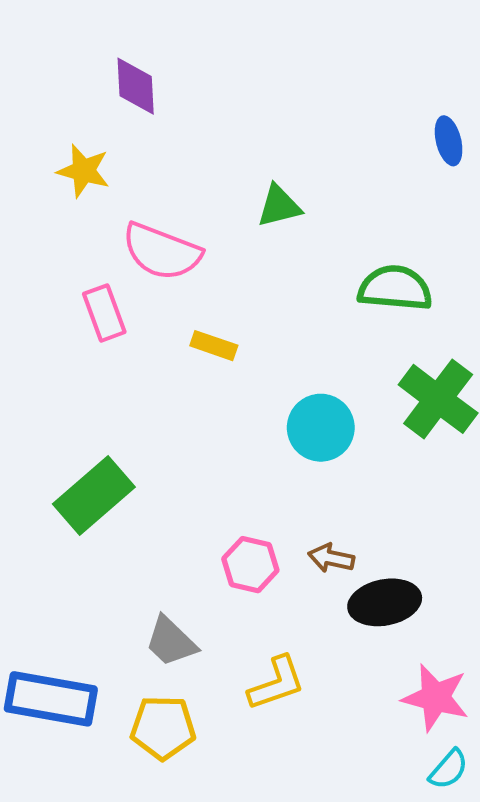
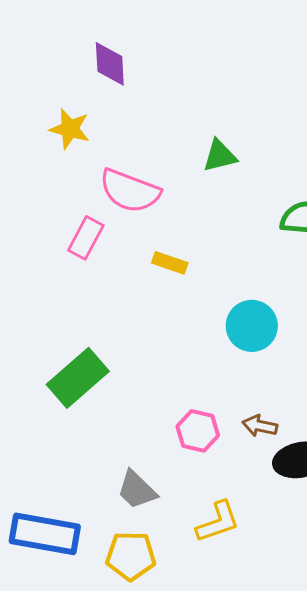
pink rectangle: (104, 313) -> (86, 238), turned 48

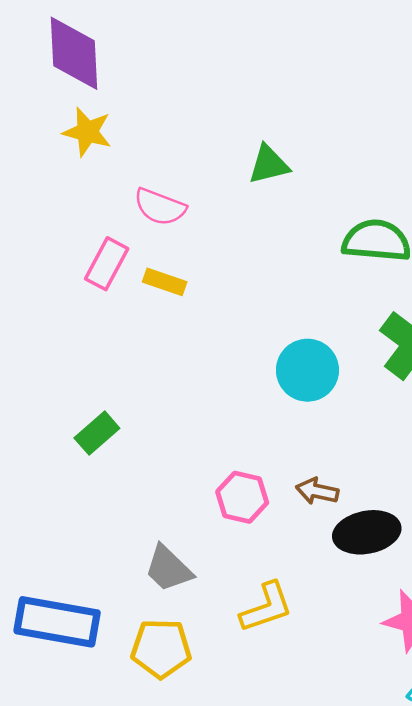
purple diamond: (110, 64) -> (74, 53), moved, size x1.4
pink semicircle: (130, 191) -> (160, 207), size x0.7
yellow rectangle: (170, 263) -> (165, 282), moved
green rectangle: (78, 378) -> (97, 433), size x0.6

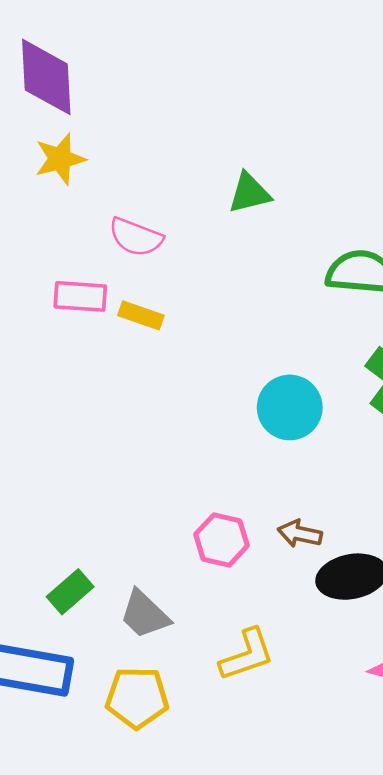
yellow star: (87, 132) -> (60, 159), turned -30
pink rectangle: (107, 264) -> (80, 296), turned 66
green rectangle: (97, 433) -> (70, 592), moved

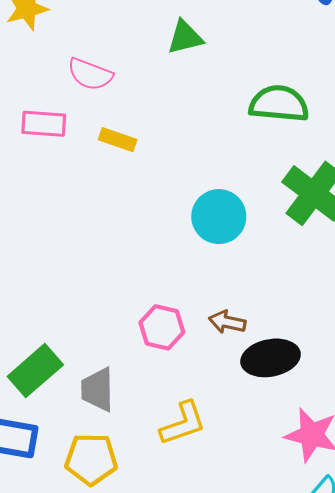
yellow rectangle: (141, 315) -> (118, 140), moved
green rectangle: (70, 592) -> (35, 371), size x1.4
gray trapezoid: (145, 614) -> (98, 390), turned 45

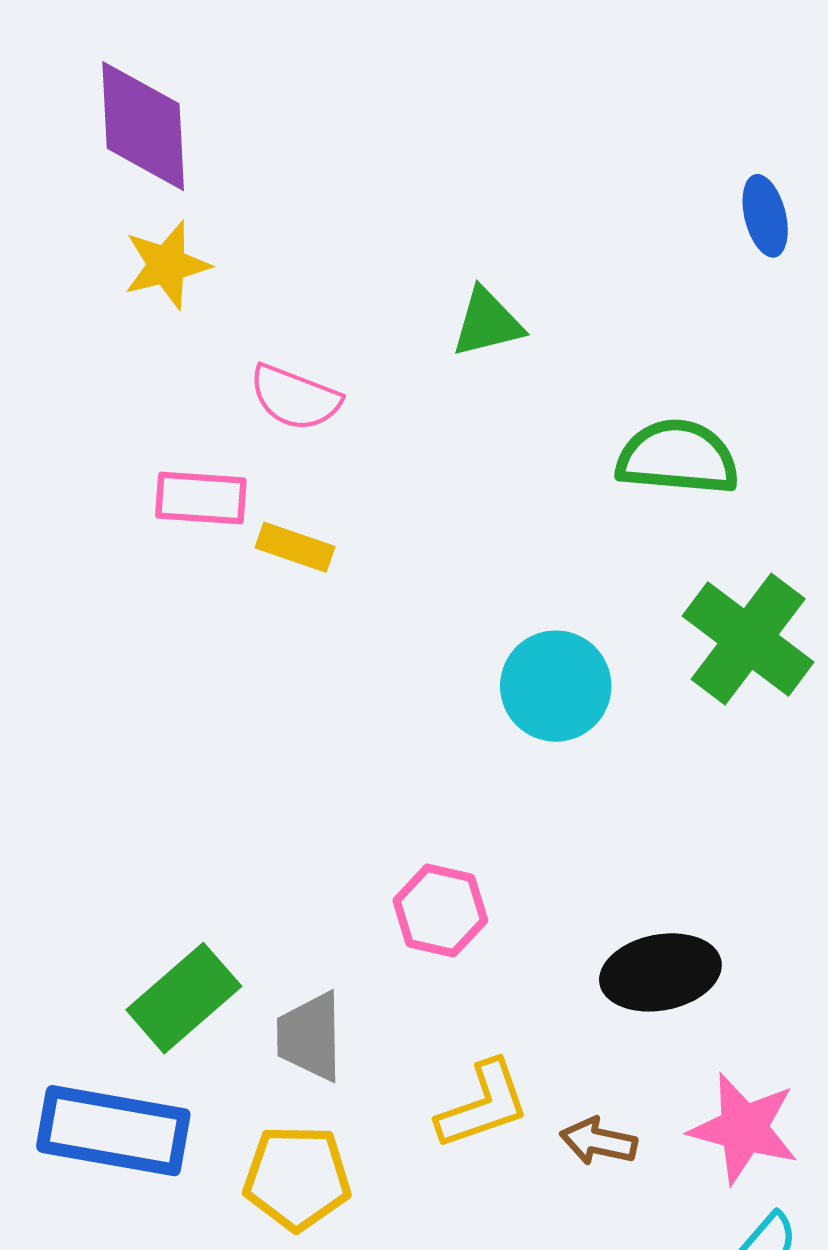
yellow rectangle: (118, 140) -> (295, 547), moved
brown arrow: (227, 322) -> (598, 1141), moved

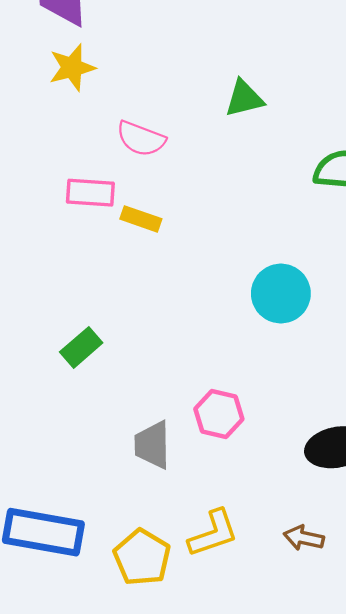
green rectangle: (184, 998) -> (81, 347), moved, size x0.7
gray trapezoid: (310, 1037) -> (152, 445), moved
yellow L-shape: (483, 1105) -> (213, 533), moved
yellow pentagon: (297, 1178) -> (142, 557), turned 30

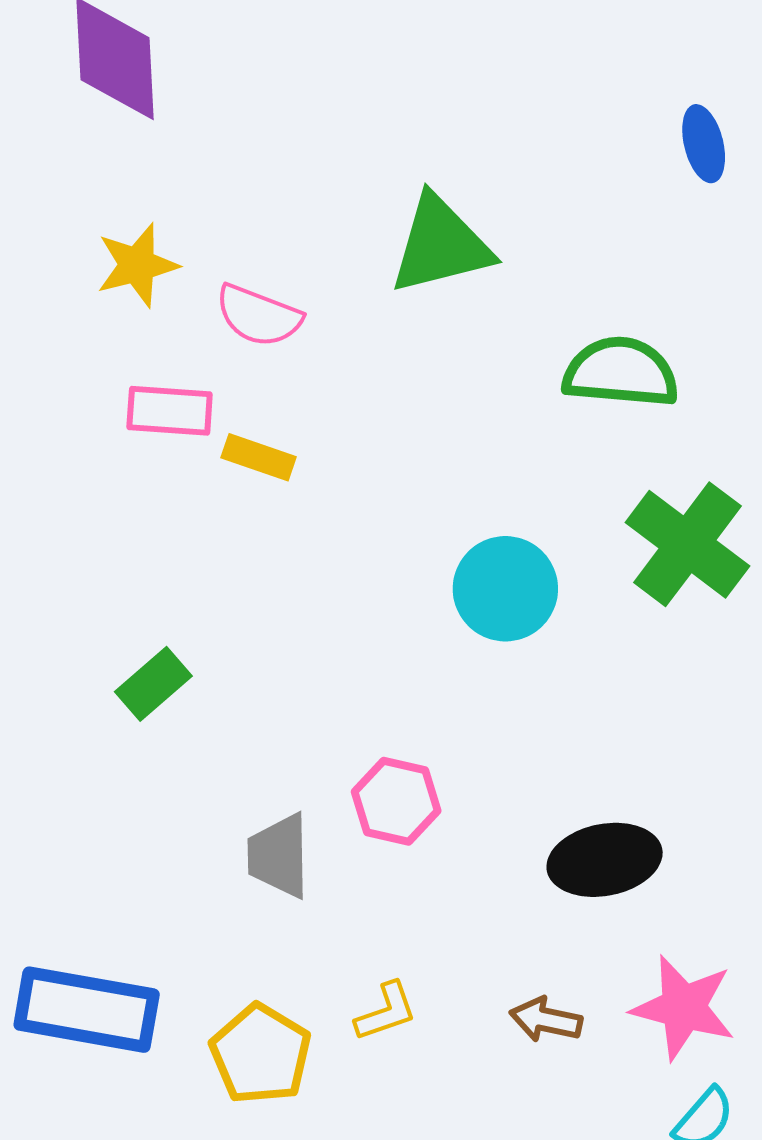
yellow star: (72, 68) -> (137, 265), moved
green triangle: (244, 98) -> (441, 245), size x1.5
yellow L-shape: (213, 533) -> (386, 1012), size x0.7

